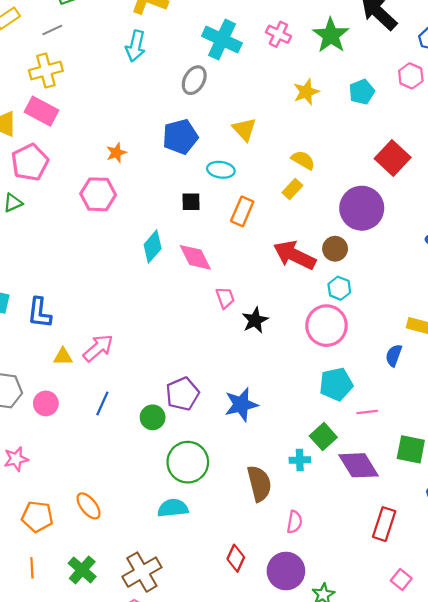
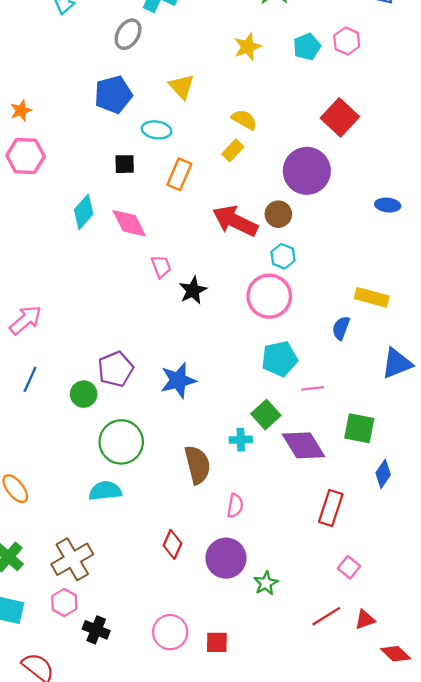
pink hexagon: (411, 76) -> (347, 41), moved
orange star: (116, 153) -> (21, 110), moved

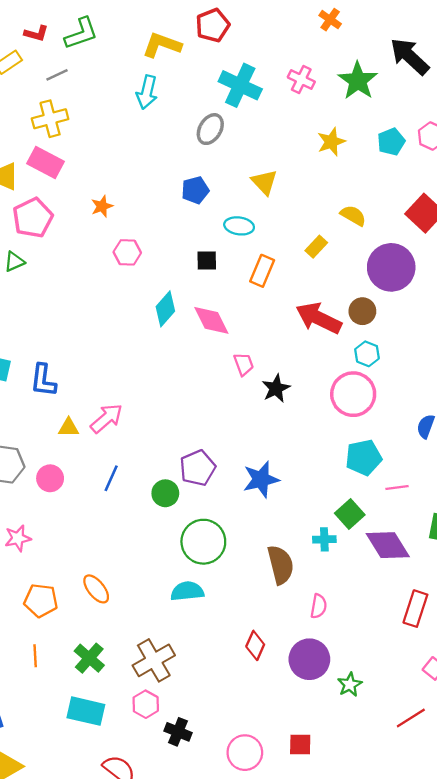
blue pentagon: (113, 95) -> (195, 190), size x0.7
yellow semicircle: (244, 120) -> (353, 216), moved
pink hexagon: (26, 156) -> (127, 252), moved, size x0.7
pink circle: (170, 632) -> (245, 753), moved

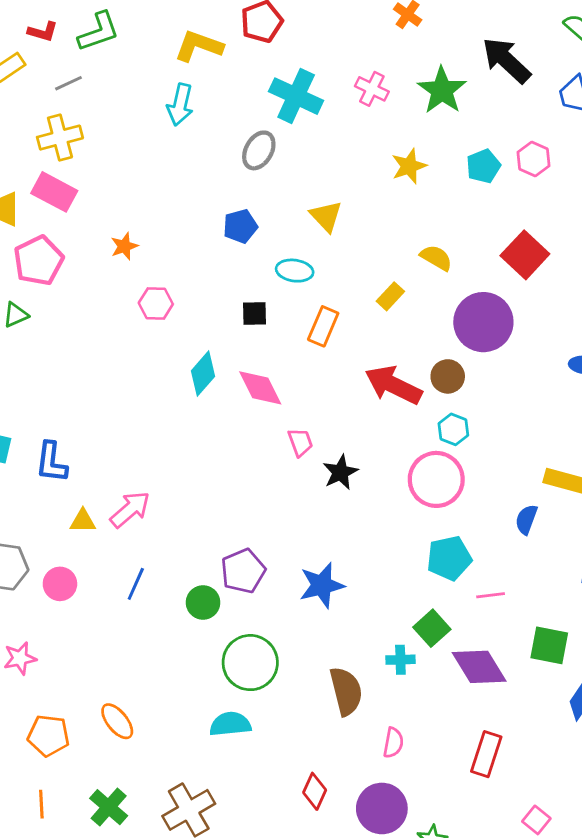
red rectangle: (415, 609) -> (486, 754), moved

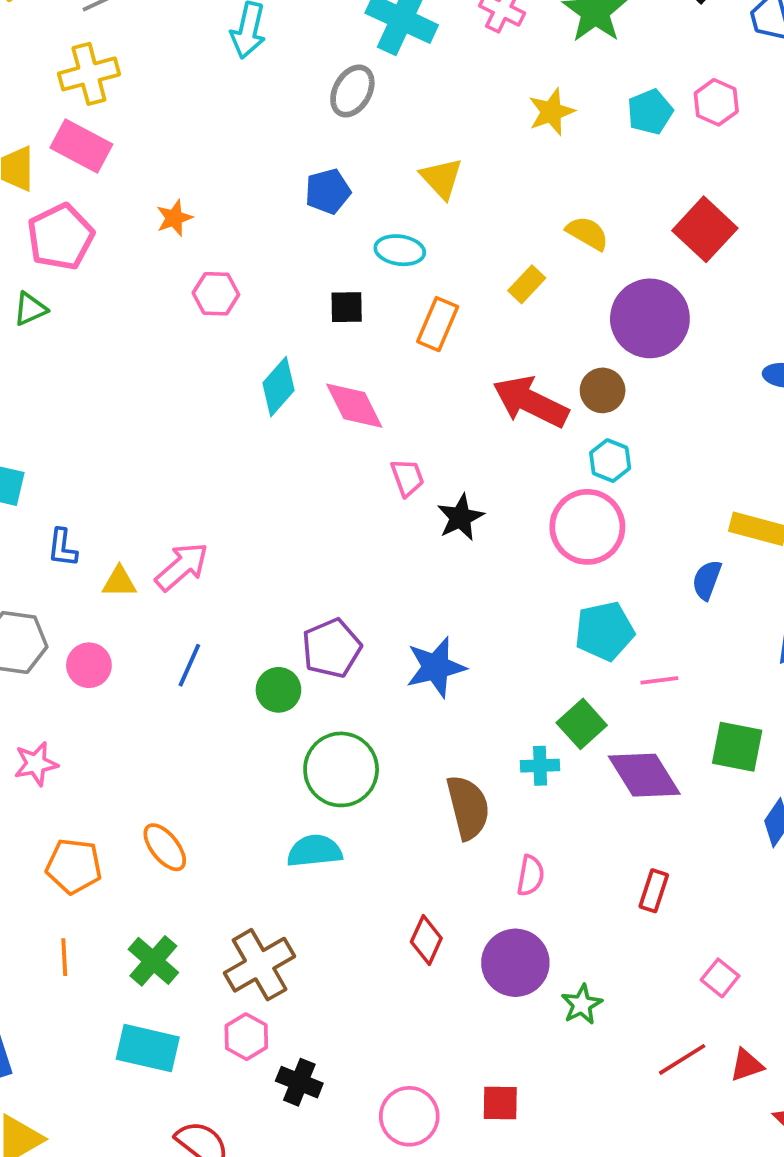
blue L-shape: (51, 462) -> (62, 548), moved, size x0.7
red rectangle: (486, 754) -> (654, 891), size x0.7

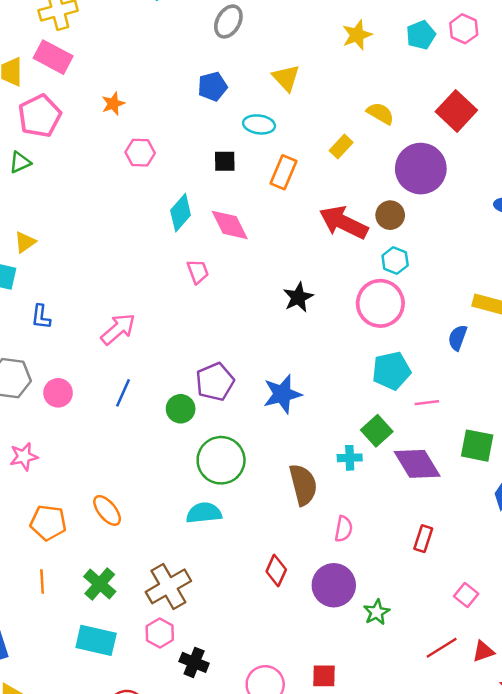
pink trapezoid: (407, 478) -> (198, 271), moved
yellow triangle: (119, 582) -> (25, 242), moved, turned -35

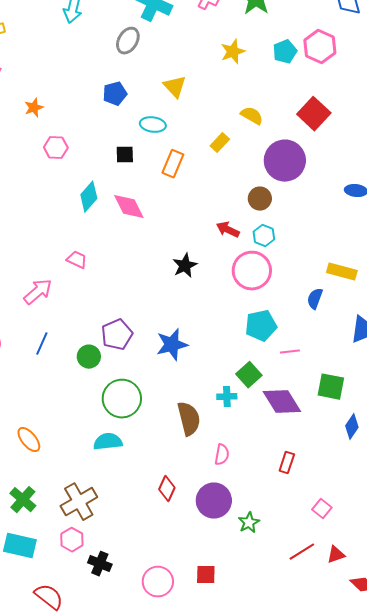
pink hexagon: (464, 29) -> (320, 47), size x1.4
red arrow: (344, 222) -> (228, 230), moved, size x0.6
pink trapezoid: (198, 271) -> (77, 260), moved, turned -45

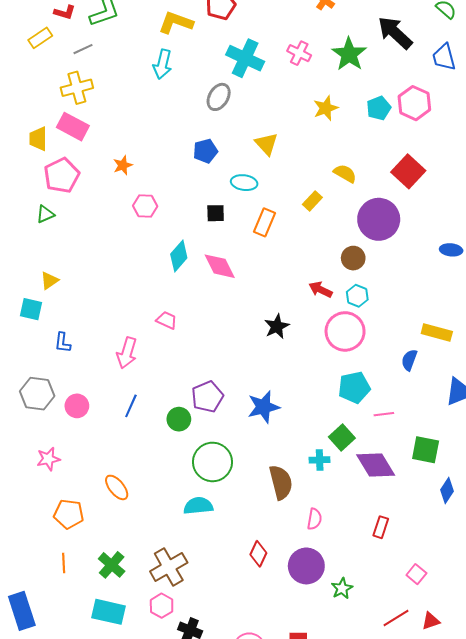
pink arrow: (38, 292) -> (127, 353), turned 148
orange ellipse: (29, 440) -> (117, 487), moved

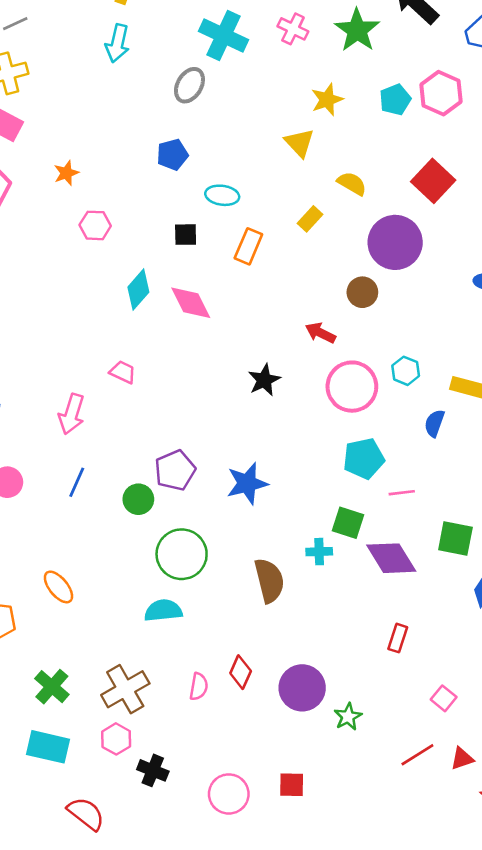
yellow triangle: (267, 144) -> (300, 143), moved
cyan hexagon: (357, 296) -> (406, 371), moved
green square: (342, 437) -> (348, 523), turned -30
pink semicircle: (314, 519) -> (199, 687), moved

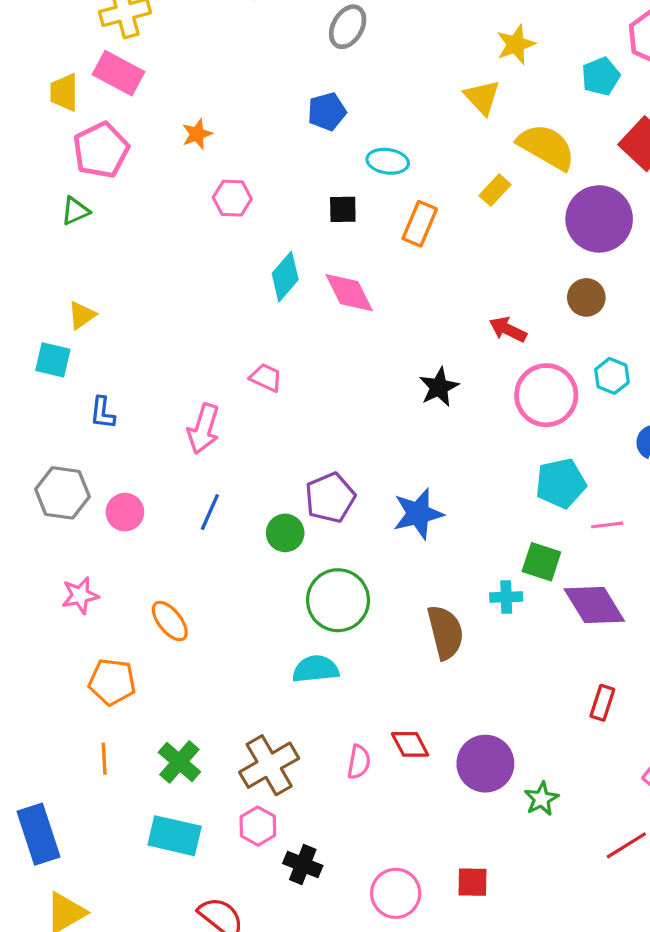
cyan pentagon: (395, 100) -> (601, 76), moved
yellow semicircle: (352, 183) -> (546, 147), size x1.6
brown circle: (362, 292) -> (586, 297), moved
orange ellipse: (58, 587) -> (170, 621), moved
red diamond: (241, 672) -> (410, 744), turned -52

